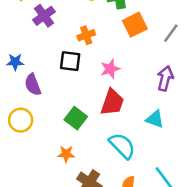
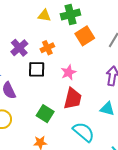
purple cross: (44, 16) -> (19, 48), moved

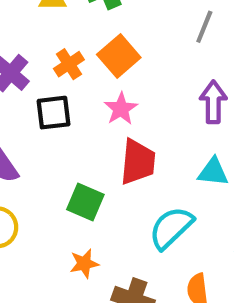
orange square: (85, 36) -> (119, 56), moved
cyan semicircle: (84, 132) -> (171, 228), turned -75

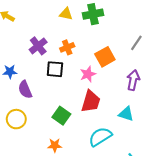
orange square: (119, 56) -> (105, 57), moved

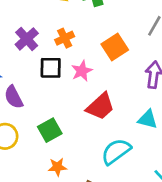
pink star: (88, 74) -> (82, 71), moved
red trapezoid: (91, 101) -> (100, 106), turned 35
green square: (61, 116) -> (50, 130), moved, turned 30

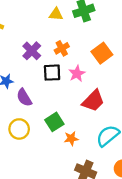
orange star: (57, 167) -> (71, 138), moved

